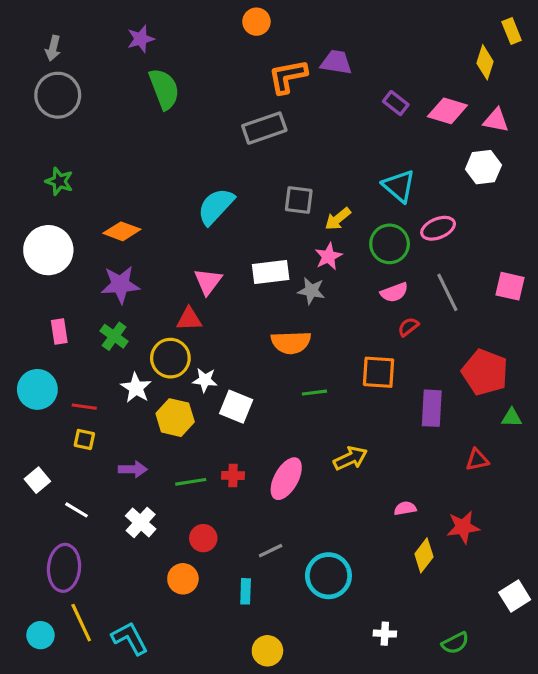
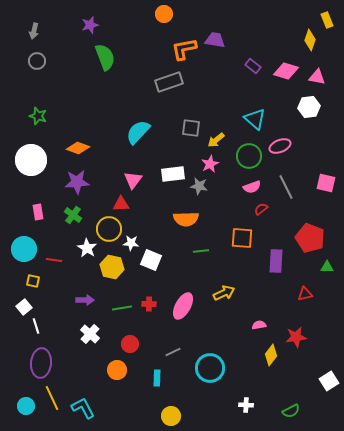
gray circle: (58, 95) -> (37, 61), size x0.6
yellow square: (84, 440) -> (33, 281), moved
white line: (76, 510) -> (36, 326), moved, turned 42

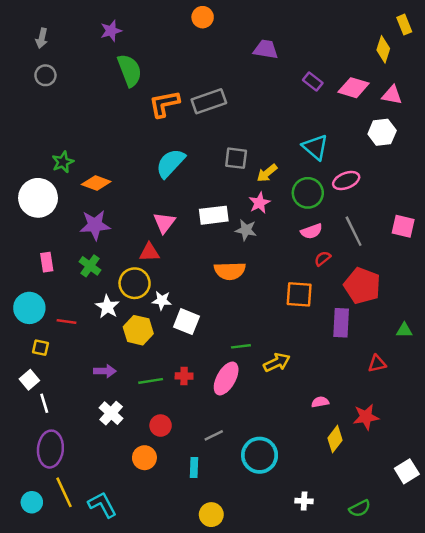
orange L-shape: (184, 49) -> (164, 104), moved
green star: (38, 116) -> (63, 162), moved, turned 30
red pentagon: (310, 238) -> (362, 286), moved
green line: (201, 251) -> (241, 346), moved

